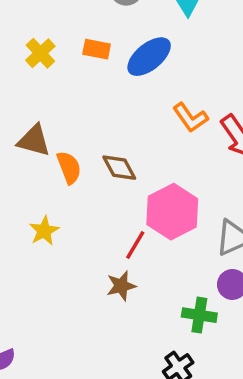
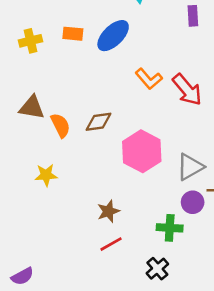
yellow cross: (40, 53) -> (31, 41), turned 35
brown diamond: (119, 168) -> (98, 122), turned -64
yellow star: (44, 231) -> (46, 175), turned 30
red line: (135, 245) -> (111, 244), moved, turned 35

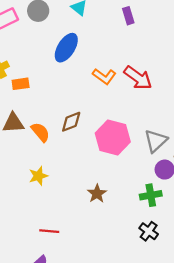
orange rectangle: (73, 34) -> (21, 84), moved
red line: (111, 244) -> (49, 231), moved, turned 48

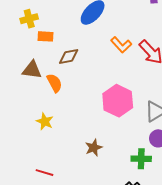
brown diamond: (71, 122) -> (69, 56), moved
yellow star: (38, 176) -> (45, 122), turned 30

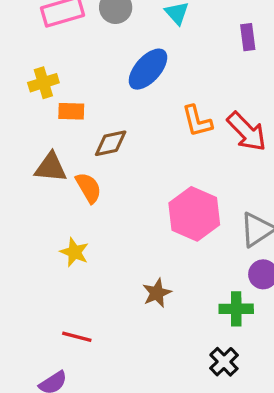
orange L-shape: (121, 45) -> (197, 121), turned 30

